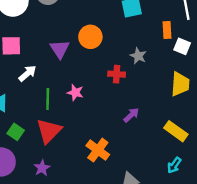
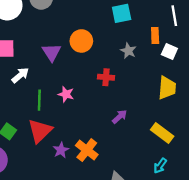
gray star: (138, 56) -> (128, 51), moved
purple star: (42, 168) -> (61, 150), moved

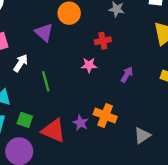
pink star: (66, 94) -> (89, 65), moved
red triangle: (40, 131) -> (53, 131), moved, turned -36

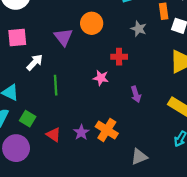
purple arrow: (127, 75) -> (136, 94), turned 119
red triangle: (53, 131) -> (54, 135), size x0.6

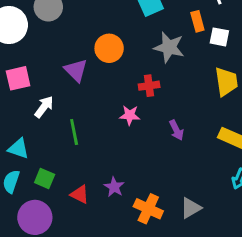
gray star: (139, 29) -> (169, 47), size x1.5
orange cross: (107, 130) -> (148, 209), moved

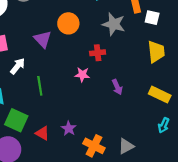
green square: (45, 178) -> (16, 120), size x1.5

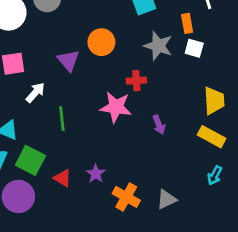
white square: (152, 18) -> (194, 48), moved
yellow trapezoid: (156, 52) -> (214, 101), moved
pink star: (82, 75) -> (116, 107), size x1.6

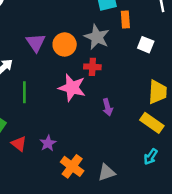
orange rectangle: (187, 23) -> (125, 20), moved
orange circle: (101, 42) -> (65, 44), moved
gray star: (158, 46) -> (97, 37), moved

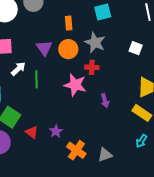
orange rectangle: (125, 20) -> (69, 23), moved
green line: (24, 92) -> (36, 79), moved

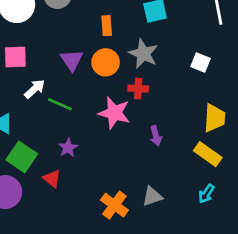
green line: (36, 79) -> (60, 104), turned -66
purple star: (56, 131) -> (68, 148), moved
gray triangle: (105, 155) -> (152, 196), moved

